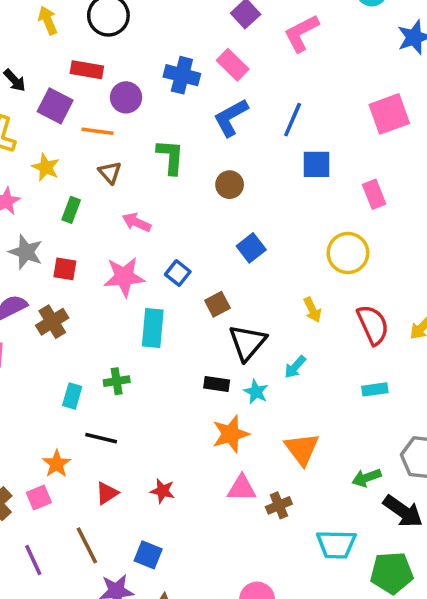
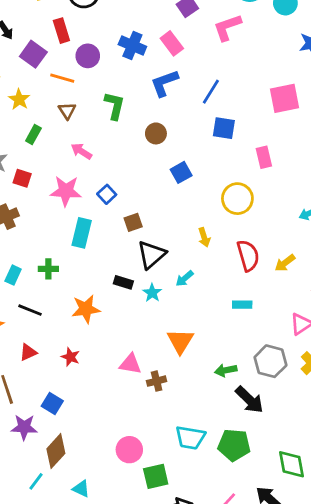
red rectangle: (87, 70) -> (61, 31), turned 55
blue square: (251, 248) -> (181, 172), moved
orange star: (231, 434) -> (86, 309), moved
cyan trapezoid: (336, 544) -> (190, 438), moved

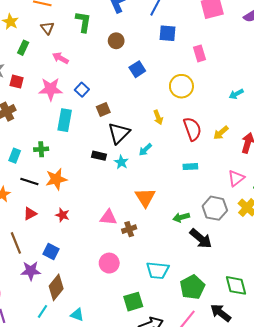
orange star: (86, 309) -> (56, 179), moved
green pentagon: (234, 445) -> (192, 287), moved, turned -30
pink circle: (129, 450) -> (109, 263), moved

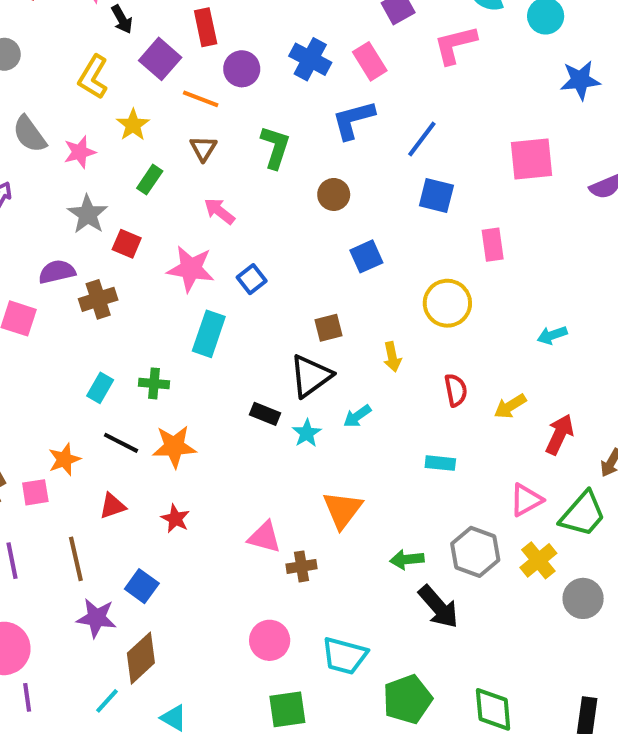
brown square: (103, 110) -> (328, 328), moved
red semicircle: (192, 129) -> (456, 390), size x0.7
pink circle: (109, 263) -> (270, 640), moved

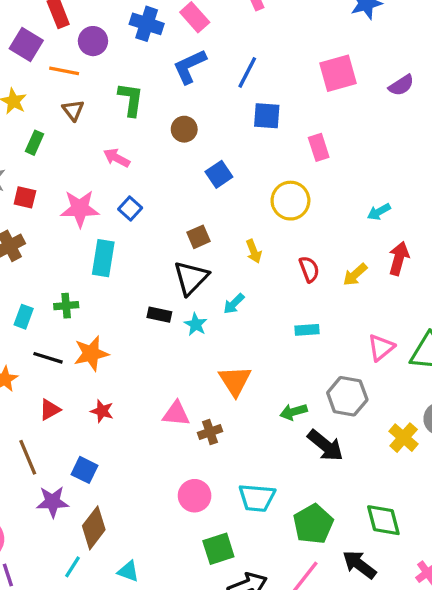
pink arrow: (219, 211) -> (117, 158), moved
red arrow: (560, 434) -> (399, 258), moved
yellow cross: (538, 560) -> (404, 438), moved

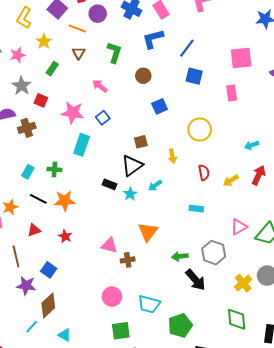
pink rectangle: (319, 147) -> (232, 93), moved
green diamond: (383, 520) -> (237, 319), moved

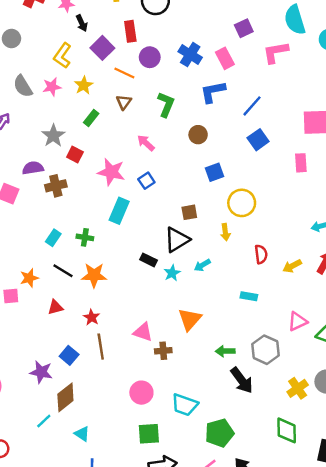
pink star: (17, 55) -> (52, 87), moved
blue square: (194, 76) -> (258, 140), turned 36
yellow circle: (200, 129) -> (242, 203), moved
brown line: (16, 256) -> (101, 347), moved

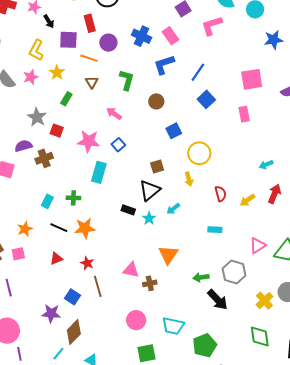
purple square: (102, 48) -> (68, 40), turned -36
orange star: (29, 278) -> (25, 229), moved

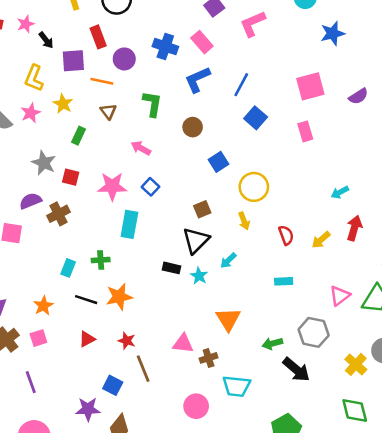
cyan trapezoid: (173, 326) -> (236, 386), moved

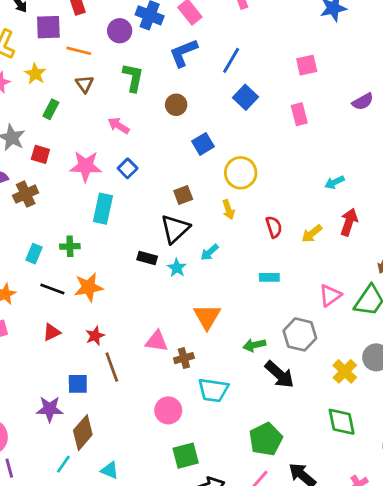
purple circle: (124, 59) -> (120, 31), moved
pink square: (310, 86) -> (307, 65), size x0.7
purple semicircle: (358, 96) -> (363, 102), moved
red star: (127, 341) -> (95, 336), turned 30
blue square: (113, 385) -> (78, 384), turned -30

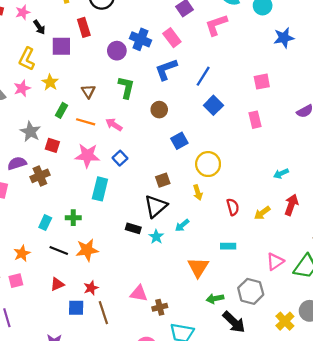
orange line: (79, 51) -> (86, 122), moved
orange triangle: (207, 317) -> (198, 267), moved
blue square: (78, 384) -> (76, 308), moved

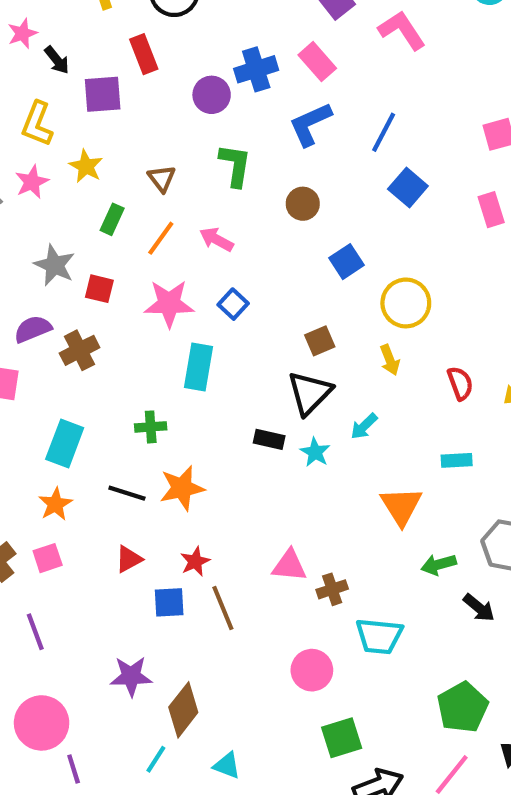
pink L-shape: (216, 25) -> (402, 30), turned 80
blue cross: (141, 39) -> (256, 69), turned -36
orange line: (86, 122) -> (161, 238), turned -66
cyan rectangle: (45, 223) -> (65, 443), moved, size x1.5
black arrow: (234, 322) -> (479, 608), size x0.7

